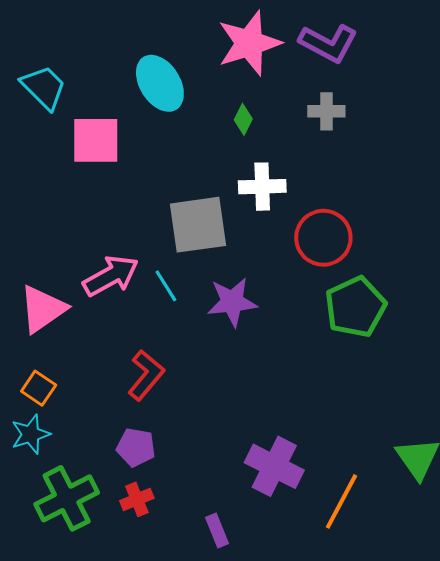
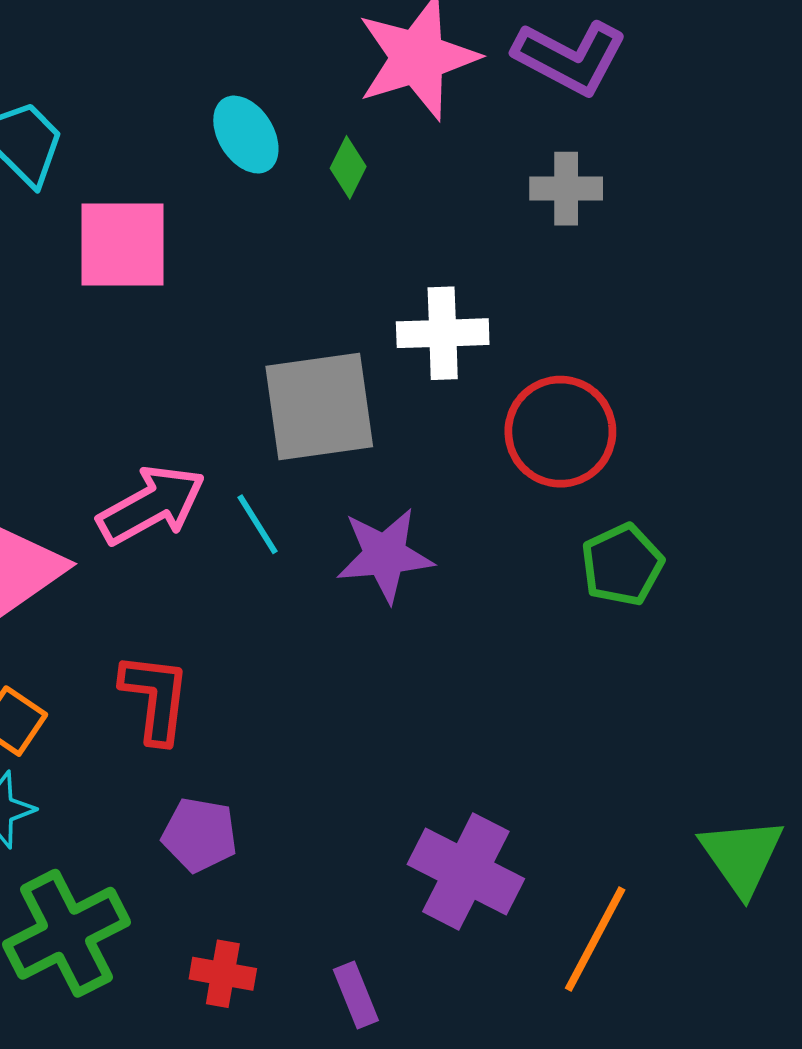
cyan ellipse: (160, 83) -> (246, 135), size x0.7
green diamond: (243, 119) -> (348, 167), moved
green pentagon: (355, 307) -> (622, 565), size x0.7
red L-shape: (146, 375) -> (155, 698), moved, turned -33
red cross: (137, 499) -> (223, 974), moved, turned 32

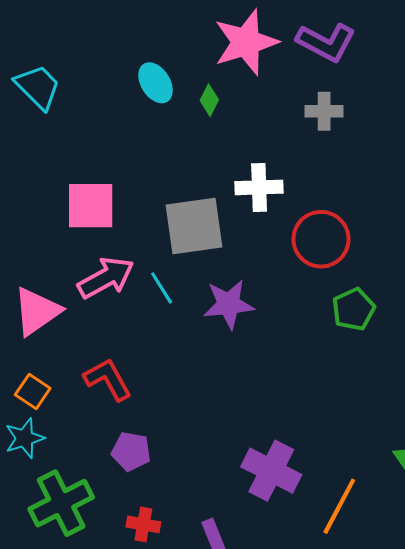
pink square: (122, 244) -> (91, 206), moved
red L-shape: (155, 698) -> (108, 379), turned -36

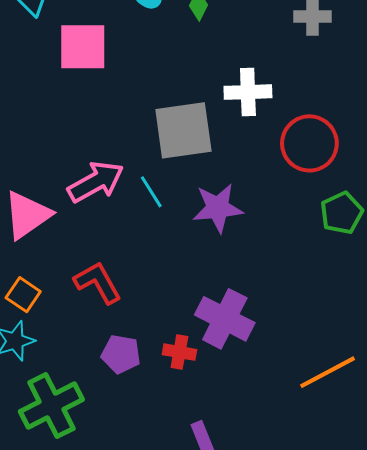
pink square: (91, 206) -> (83, 47), moved
purple cross: (271, 471) -> (225, 319), moved
orange line: (339, 506) -> (328, 372), moved, turned 34
red cross: (143, 524) -> (179, 352), moved

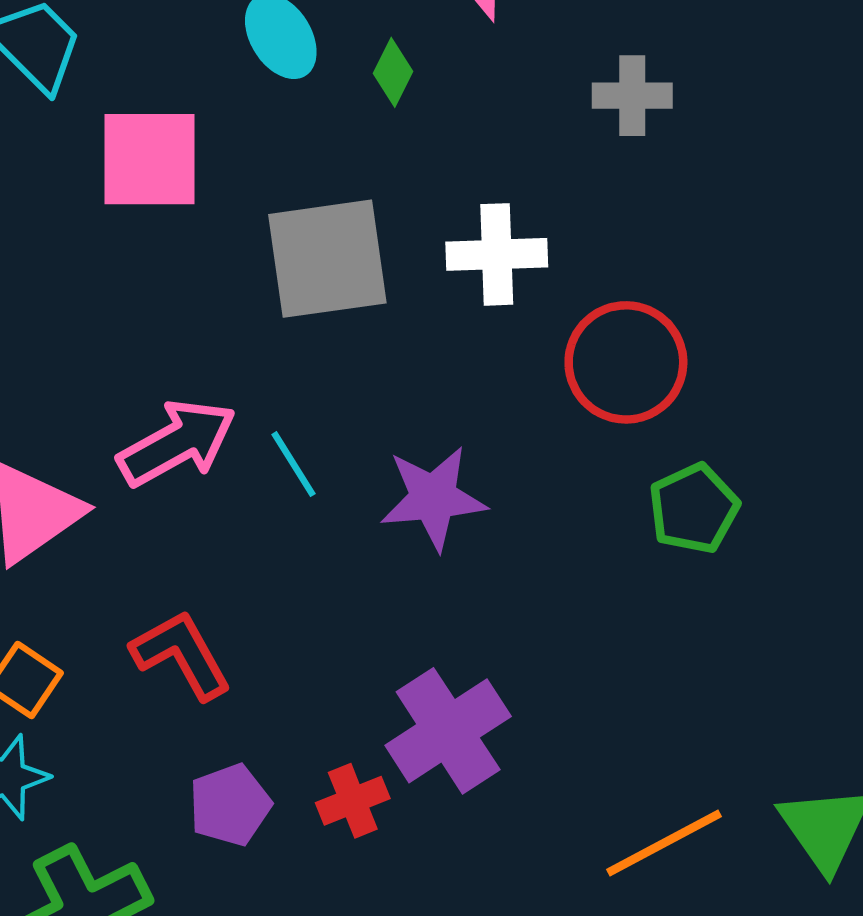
gray square: (183, 130) -> (327, 259), moved
purple cross: (225, 319) -> (448, 731), turned 30
red cross: (179, 352) -> (353, 801), turned -32
purple pentagon: (121, 354) -> (230, 805), turned -30

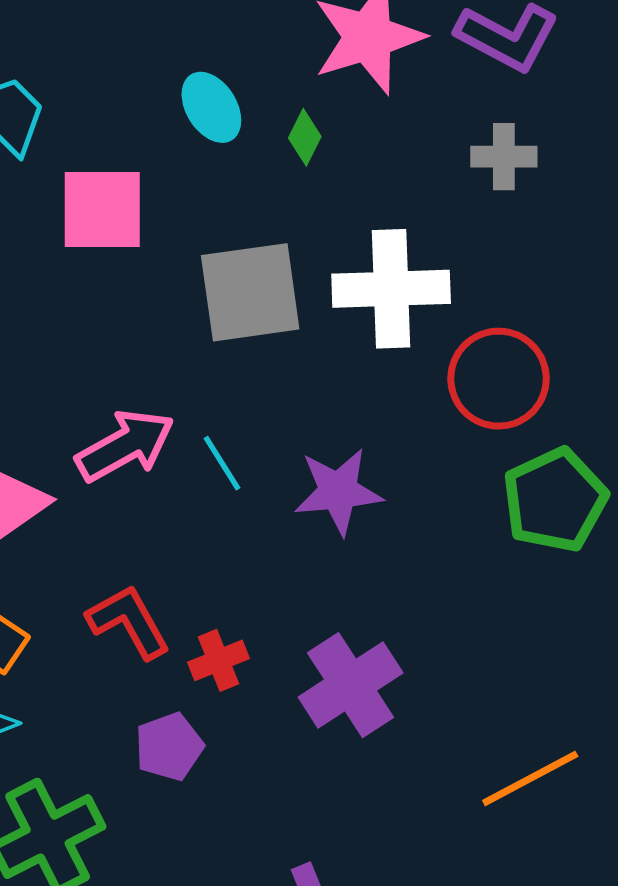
white cross: (497, 254) -> (391, 289), size x1.4
green pentagon: (694, 508) -> (555, 500), size x1.4
red cross: (353, 801) -> (218, 660), moved

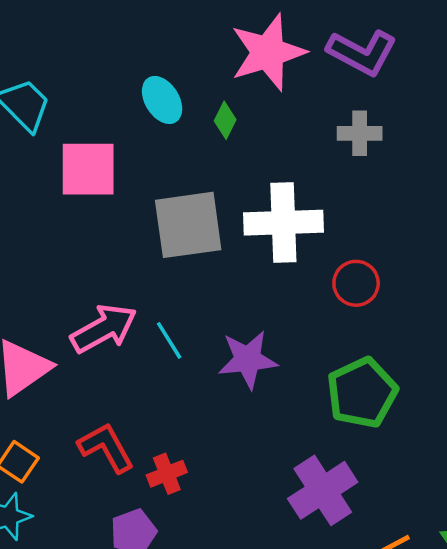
red circle: (499, 379) -> (356, 283), size x0.7
green pentagon: (555, 500) -> (362, 393), moved
purple cross: (351, 685) -> (323, 490), moved

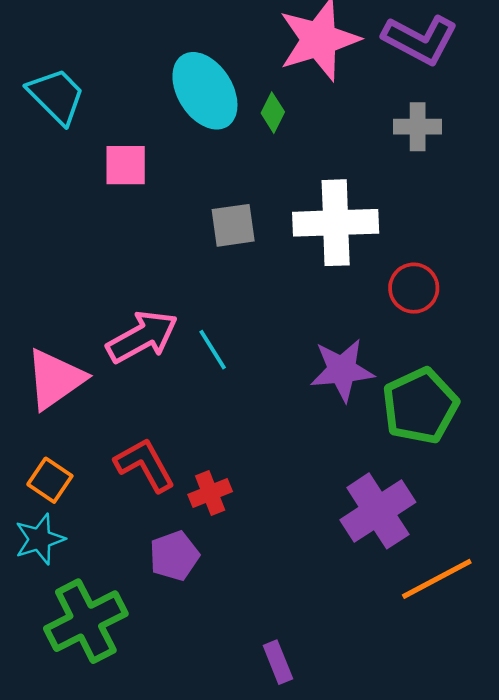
cyan ellipse: (162, 100) -> (205, 91), size x1.5
pink square: (88, 169) -> (126, 165), size x0.7
gray square: (188, 225) -> (233, 225), size x0.6
purple star: (248, 359) -> (342, 370), moved

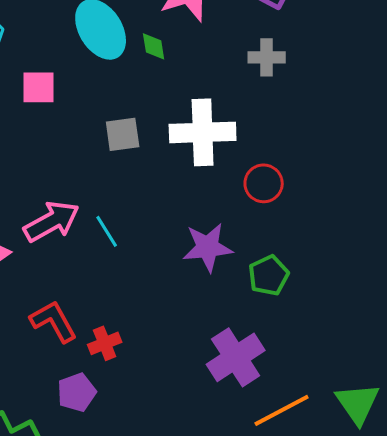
green diamond: (273, 113) -> (154, 46), turned -36
green pentagon: (420, 406) -> (269, 275), size x0.7

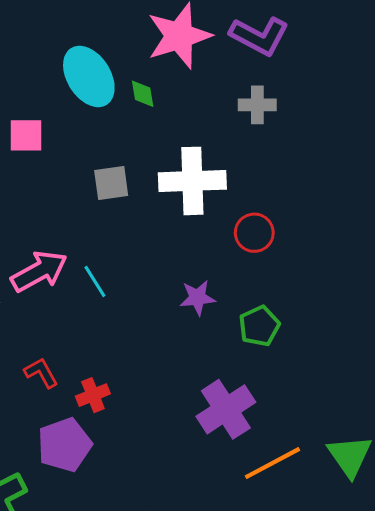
purple star: (208, 247) -> (197, 298), size x0.7
red L-shape: (54, 321) -> (41, 373), size x0.7
purple pentagon: (77, 392) -> (65, 445), size x1.4

